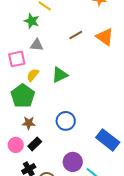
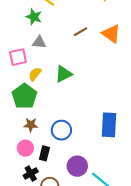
blue circle: (66, 121) -> (61, 130), moved
blue rectangle: (108, 140) -> (109, 125), moved, turned 55
black rectangle: (35, 144) -> (44, 153), moved, turned -32
pink circle: (16, 145) -> (25, 148), moved

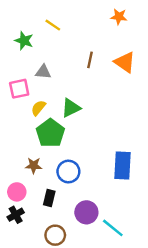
green star: (34, 17) -> (24, 41), moved
brown line: (80, 32) -> (90, 60), turned -48
green pentagon: (24, 96) -> (50, 133), moved
pink circle: (25, 148) -> (17, 192), moved
black cross: (31, 174) -> (16, 215), moved

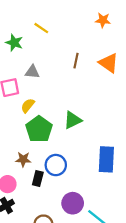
green triangle: (71, 108) -> (73, 120), moved
black rectangle: (49, 198) -> (38, 178), moved

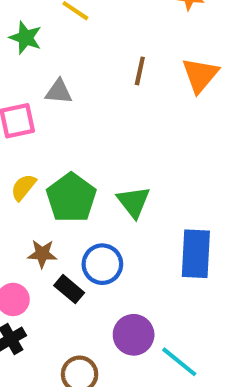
orange triangle: (109, 63) -> (200, 75), turned 35
yellow semicircle: (28, 106) -> (23, 187), moved
green triangle: (73, 120) -> (134, 202), moved, turned -42
black rectangle: (38, 178) -> (69, 289), turned -64

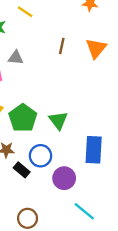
purple circle: (134, 335) -> (64, 178), moved

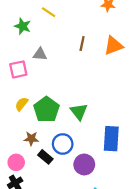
orange triangle: (96, 48) -> (113, 46), turned 30

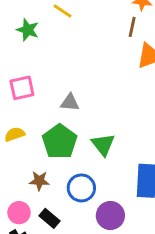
brown line: (82, 43) -> (132, 27), moved
gray triangle: (40, 54) -> (70, 102), moved
yellow semicircle: (22, 104) -> (15, 134), moved, turned 32
black rectangle: (45, 157) -> (49, 218), moved

